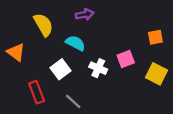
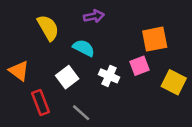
orange square: (155, 37) -> (155, 39), moved, size x1.5
orange triangle: (16, 52) -> (19, 71), moved

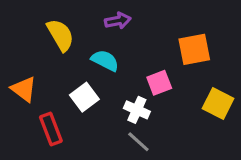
pink square: (139, 66) -> (159, 83), moved
white cross: (109, 76) -> (137, 110), moved
gray line: (81, 113) -> (138, 142), moved

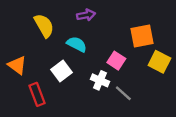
pink square: (159, 83) -> (116, 61), turned -36
yellow square: (218, 104) -> (159, 62), moved
gray line: (138, 142) -> (123, 93), moved

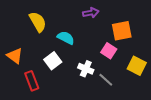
purple arrow: (86, 15) -> (91, 13), moved
pink square: (116, 61) -> (109, 51), moved
yellow square: (159, 62) -> (137, 66), moved

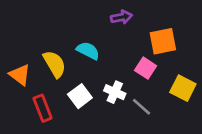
yellow semicircle: (38, 22) -> (55, 64), moved
white square: (53, 61) -> (80, 96), moved

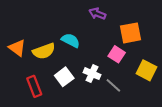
purple arrow: (121, 17) -> (97, 14), turned -147
yellow semicircle: (55, 64) -> (44, 51), turned 100
orange triangle: (20, 75) -> (17, 48), moved

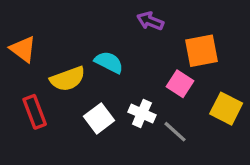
orange triangle: (17, 48) -> (23, 49), moved
red rectangle: (34, 86) -> (35, 112), moved

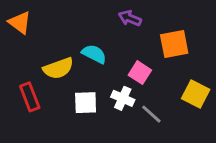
orange triangle: (23, 49) -> (20, 23), moved
pink square: (180, 84) -> (140, 73), moved
white square: (99, 118) -> (86, 103), turned 35

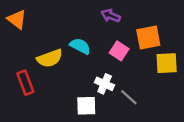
pink square: (140, 73) -> (119, 51), moved
yellow square: (196, 94) -> (167, 63), moved, turned -30
white square: (86, 103) -> (86, 106), moved

